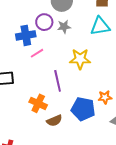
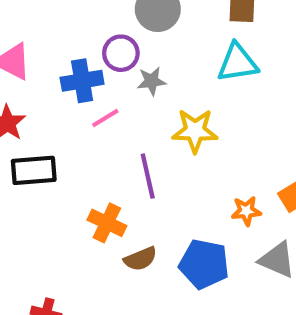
gray star: (64, 27) -> (151, 81), moved
blue pentagon: (83, 109) -> (204, 264), moved

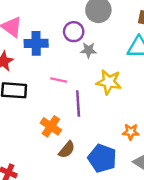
blue cross: (82, 81) -> (36, 43), moved
pink line: (105, 118) -> (59, 80), moved, turned 35
brown semicircle: (140, 259) -> (67, 150), turned -36

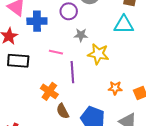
gray star: (88, 50) -> (81, 35), moved
orange star: (131, 132) -> (115, 88), moved
brown semicircle: (67, 150) -> (63, 111), turned 112

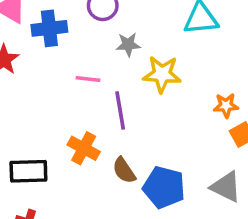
black rectangle: (18, 61) -> (28, 171), moved
orange star: (115, 88) -> (226, 105), moved
brown semicircle: (63, 111) -> (124, 170), moved

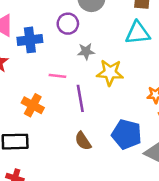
orange cross: (84, 148) -> (33, 105), moved
blue pentagon: (164, 187) -> (127, 134), moved

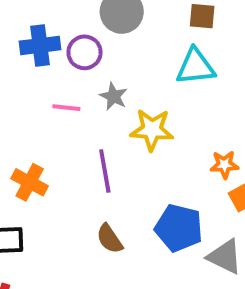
blue cross: (30, 40) -> (40, 45), moved
gray star: (86, 51) -> (114, 96), turned 30
pink line: (57, 76) -> (66, 108), moved

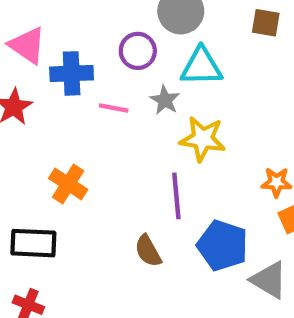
blue cross: (40, 45) -> (72, 73), moved
cyan triangle: (196, 67) -> (201, 67), moved
purple line: (105, 171) -> (176, 196), moved

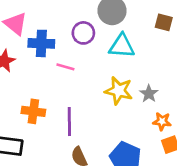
gray star: (165, 100) -> (149, 94), moved
orange cross: (68, 184) -> (33, 111), turned -30
purple line: (176, 196) -> (69, 122), moved

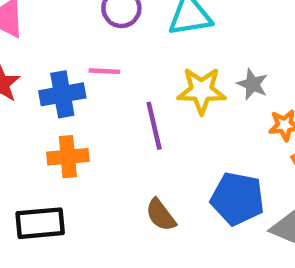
blue cross: (41, 43) -> (62, 94), moved
purple line: (69, 122) -> (154, 126), moved

